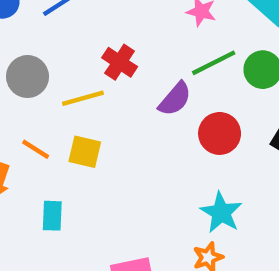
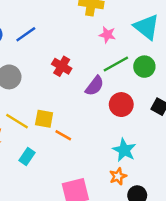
yellow line: (83, 98) -> (17, 121), moved, turned 50
orange line: (36, 149) -> (63, 135), moved
cyan rectangle: (52, 216) -> (27, 156), turned 35

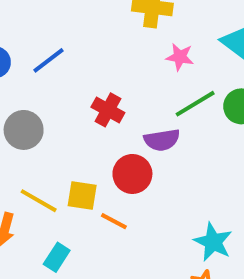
purple semicircle: (95, 86) -> (162, 140), turned 45
red circle: (121, 105) -> (132, 174), moved

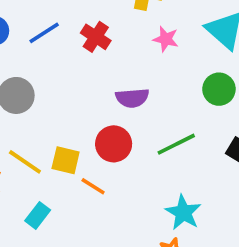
green line: (195, 104) -> (176, 144), moved
red cross: (108, 110) -> (96, 37), moved
purple semicircle: (162, 140) -> (132, 98), moved

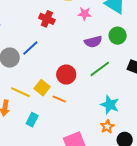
blue line: (44, 33) -> (30, 48), moved
purple semicircle: (132, 98) -> (93, 42), moved
yellow square: (66, 160) -> (42, 88), turned 35

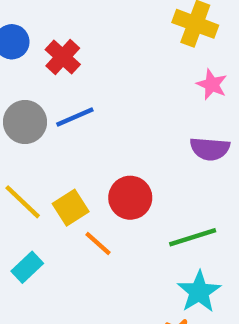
red cross: (47, 19) -> (63, 57), moved
green line: (100, 69) -> (193, 237), moved

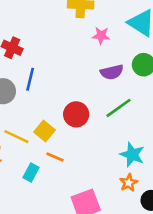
blue line: (75, 117) -> (30, 79), turned -35
green line: (193, 237) -> (119, 108), moved
orange line: (98, 243) -> (55, 157), moved

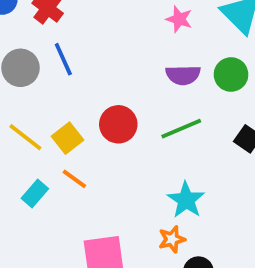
blue line: (30, 79) -> (63, 59), turned -50

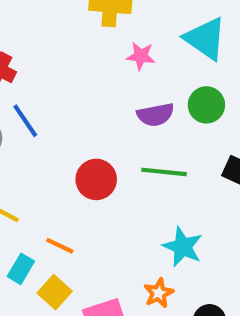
green line: (181, 129) -> (164, 172), turned 39
yellow square: (67, 138) -> (55, 292), moved
orange star: (172, 239) -> (159, 293), moved

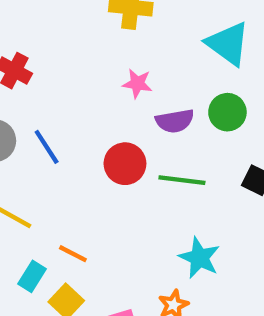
pink star: (141, 56) -> (137, 84), moved
blue line: (25, 121) -> (47, 147), moved
red circle: (96, 179) -> (125, 164), moved

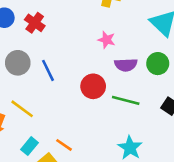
orange line: (73, 254) -> (64, 145), moved

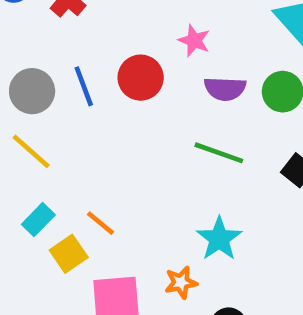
gray circle: (18, 63) -> (32, 91), moved
red circle: (93, 86) -> (141, 78), moved

